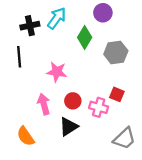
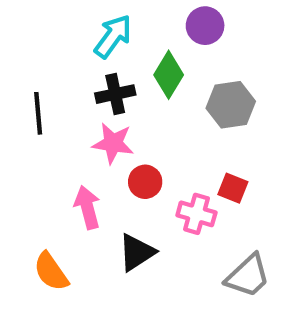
black cross: (30, 26) -> (115, 94), moved
red circle: (73, 101) -> (145, 182), moved

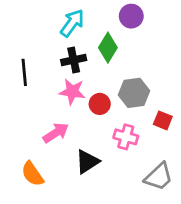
gray hexagon: (231, 105) -> (134, 93), moved
red circle: (145, 182) -> (100, 104), moved
red square: (233, 188) -> (163, 120), moved
pink arrow: (87, 207) -> (56, 133), turned 72

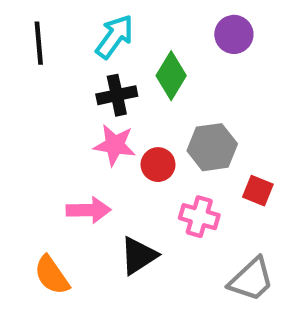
purple circle: (131, 16) -> (234, 34), moved
black line: (24, 72) -> (39, 43), moved
pink arrow: (56, 133) -> (89, 210), turned 32

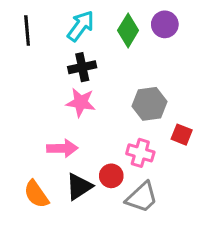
green diamond: (171, 76) -> (128, 30), moved
red circle: (158, 165) -> (111, 176), moved
black triangle: (139, 256) -> (79, 187), moved
gray trapezoid: (251, 279) -> (142, 197), moved

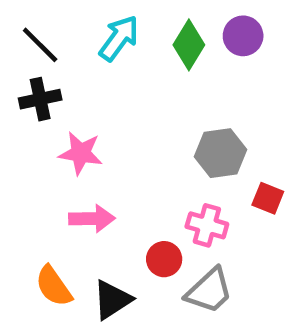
black line: (27, 30) -> (40, 45), turned -40
black cross: (82, 67) -> (40, 99), moved
pink star: (81, 102) -> (81, 153), moved
black triangle: (79, 187) -> (112, 300), moved

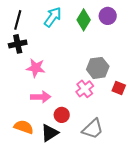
black line: (40, 45) -> (18, 20), turned 60
pink cross: (207, 225) -> (85, 89), moved, turned 36
red circle: (164, 259) -> (62, 115), moved
orange semicircle: (54, 286) -> (24, 127), turned 144

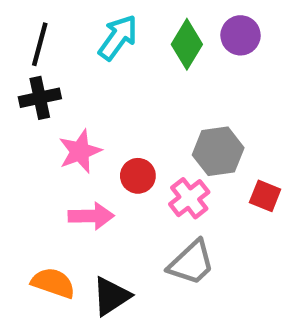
pink star: (36, 68) -> (80, 151), turned -30
red circle: (62, 115) -> (138, 176), moved
gray trapezoid: (93, 129) -> (191, 263), moved

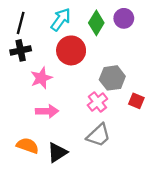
red circle: (138, 176) -> (71, 50), moved, size x1.6

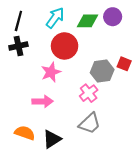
green diamond: (96, 23) -> (88, 21), turned 60
pink star: (41, 78) -> (51, 72), moved
red square: (136, 101) -> (124, 64), moved

